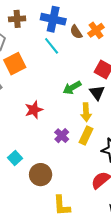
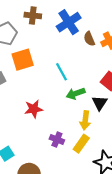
blue cross: (53, 19) -> (69, 22), turned 35
cyan line: (52, 46) -> (62, 72), moved
purple cross: (62, 136) -> (57, 139), turned -32

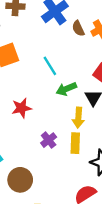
purple cross: (57, 139) -> (49, 140), turned 32
yellow rectangle: (81, 144) -> (75, 143), turned -30

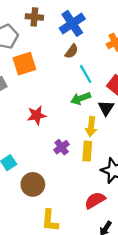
brown semicircle: (78, 28) -> (72, 51), moved, turned -120
cyan line: (50, 66) -> (86, 74), moved

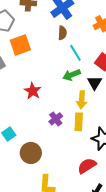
brown semicircle: (72, 51) -> (62, 33), turned -32
red star: (37, 115) -> (33, 91), turned -30

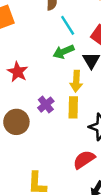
brown circle: (31, 153) -> (16, 122), moved

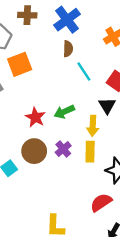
green arrow: (64, 52) -> (64, 112), moved
brown circle: (16, 122) -> (34, 151), moved

